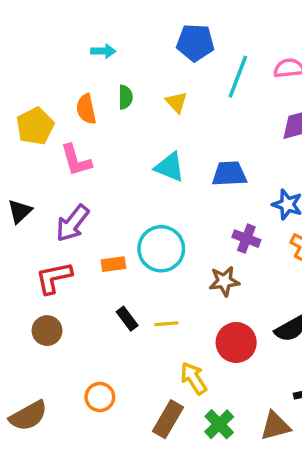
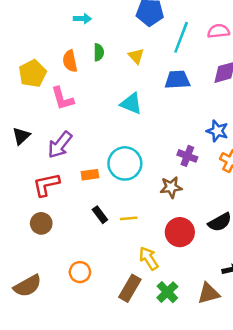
blue trapezoid: (229, 174) -> (177, 80), moved

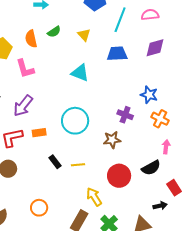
green semicircle: (99, 52) -> (54, 32), turned 56
orange rectangle: (90, 175) -> (39, 133), moved

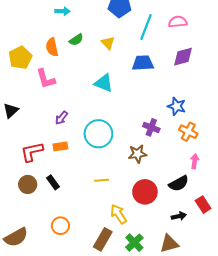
purple arrow: (23, 106) -> (61, 118), moved, size x0.6
black rectangle: (55, 162) -> (53, 182), moved
black arrow: (160, 206) -> (179, 216), moved

